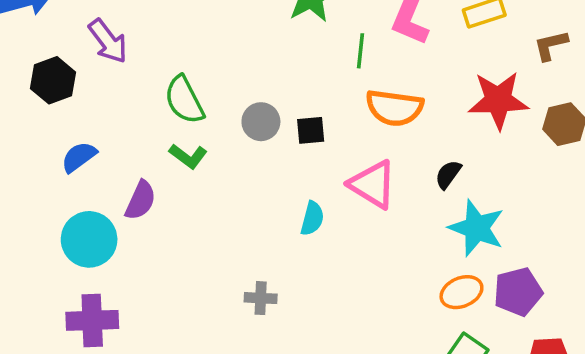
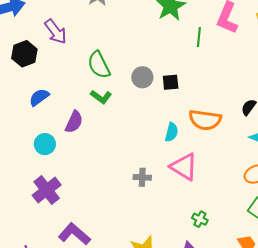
orange semicircle: (394, 108) -> (205, 120), moved
pink triangle: (373, 184) -> (184, 167), moved
cyan circle: (89, 239) -> (45, 144), size x0.7
purple cross: (92, 320) -> (47, 190), turned -36

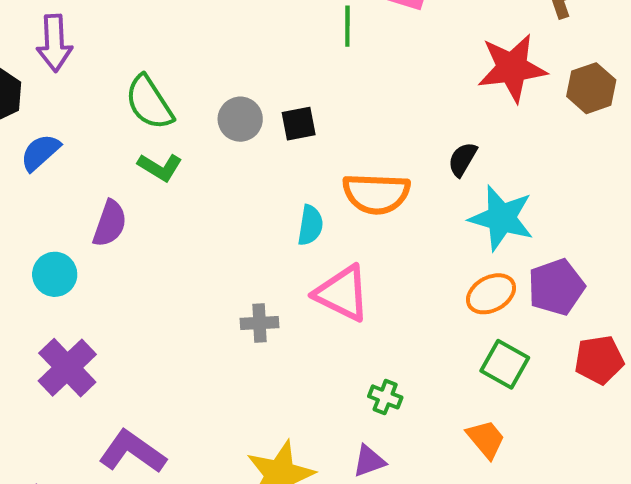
purple arrow: (56, 32) -> (54, 43), turned 40
blue semicircle: (39, 97) -> (40, 152), moved

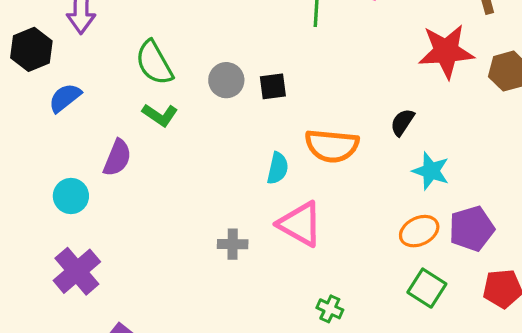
cyan star: (501, 218) -> (431, 171), size x0.7

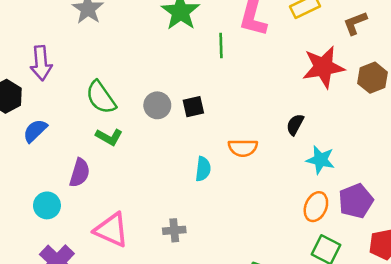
orange semicircle: (332, 146) -> (243, 148), size x0.7
pink triangle: (300, 224) -> (111, 230), moved
orange ellipse: (419, 231) -> (316, 207), turned -36

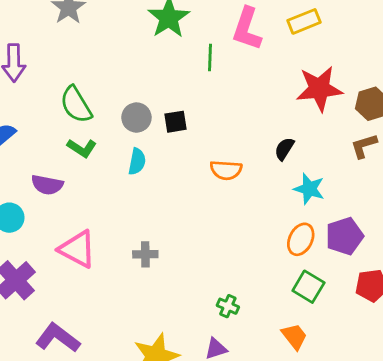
brown L-shape: (355, 23) -> (364, 146), moved
cyan semicircle: (203, 169) -> (137, 162), moved
purple semicircle: (80, 173) -> (47, 185), turned 80

